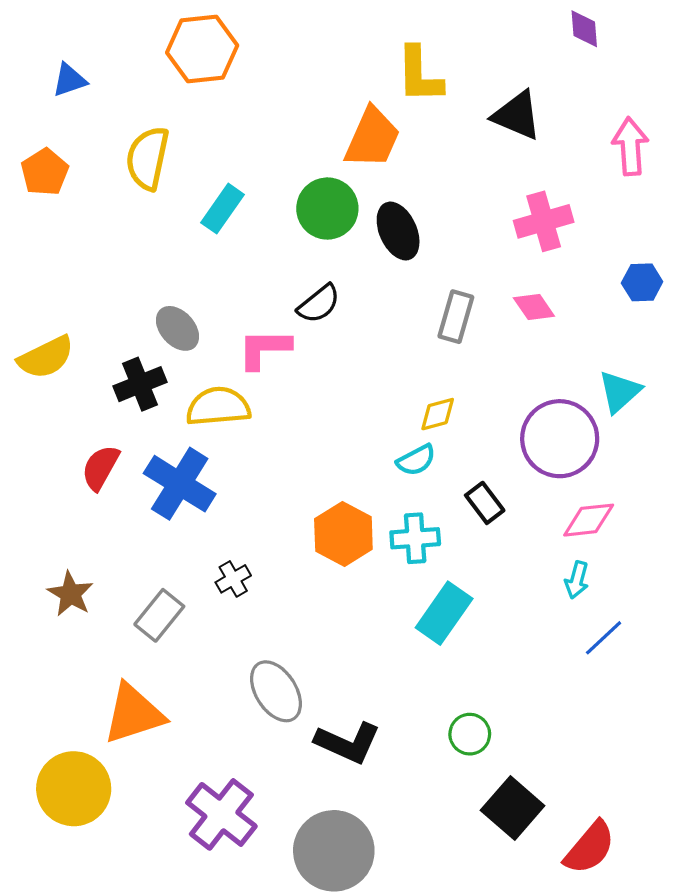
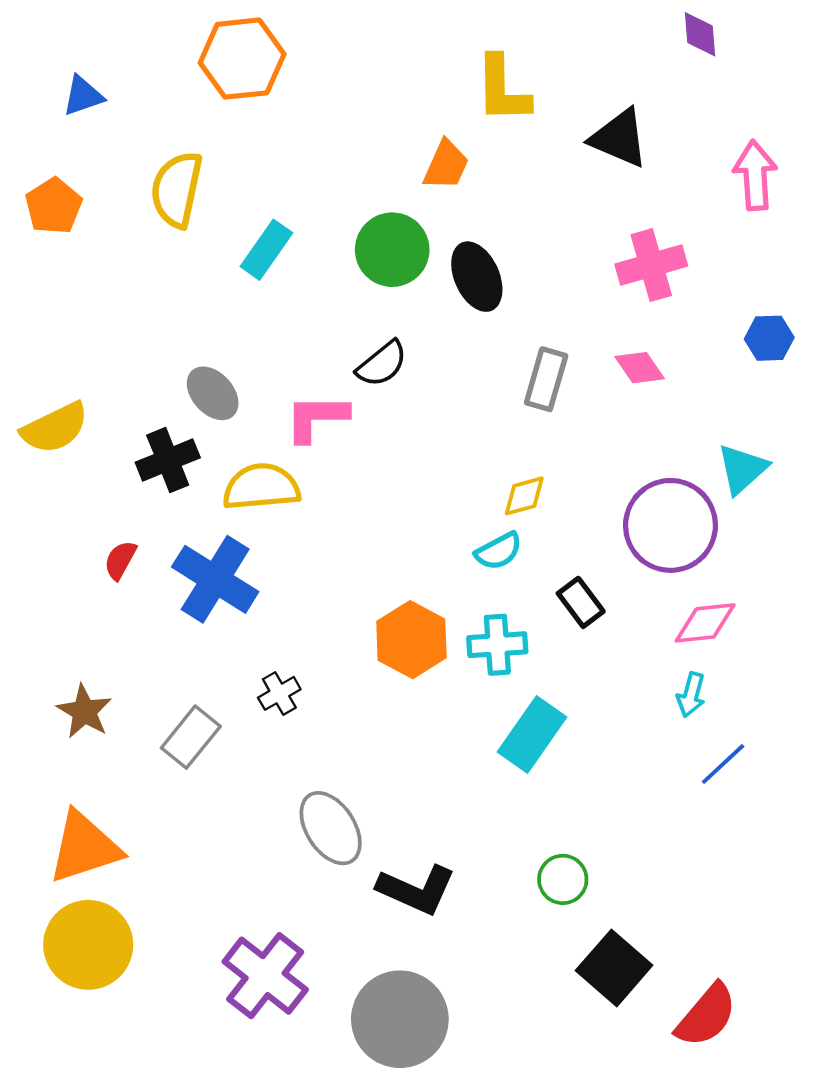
orange trapezoid: (372, 138) -> (446, 165), size x0.7
red semicircle: (100, 468) -> (120, 560), size x0.7
orange triangle: (134, 714) -> (84, 847), moved

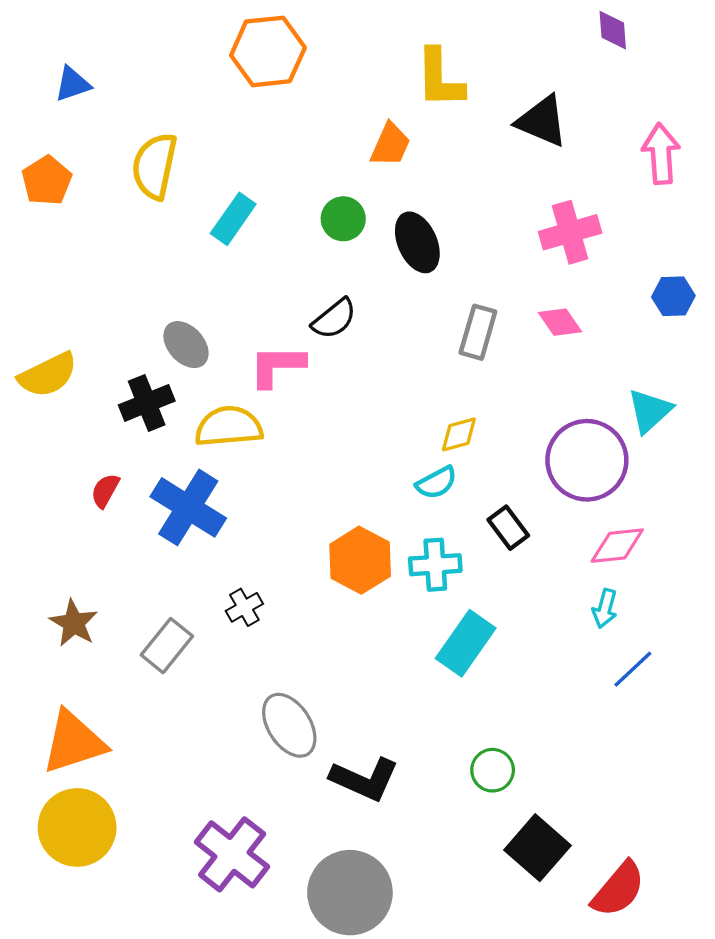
orange hexagon: (242, 59) -> (268, 51), moved
green circle: (392, 250) -> (343, 219), size x0.7

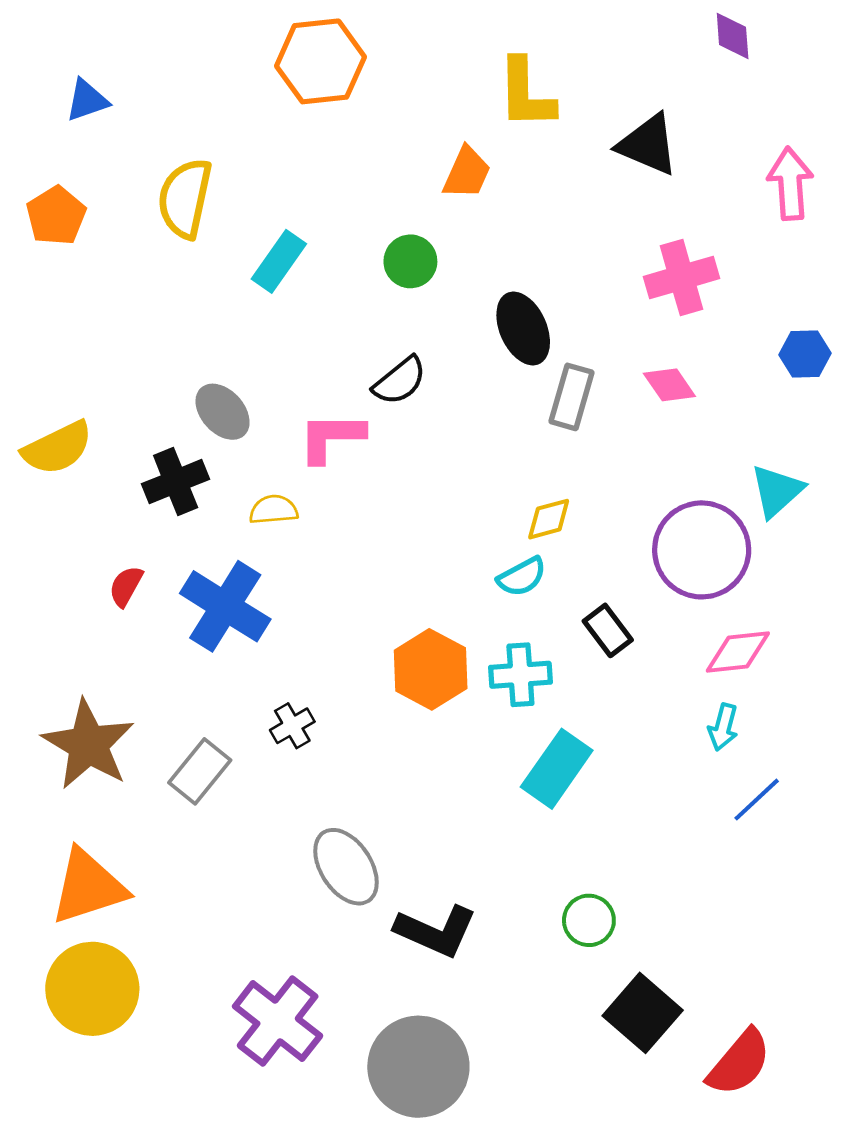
black ellipse: (417, 242) -> (523, 328), moved
yellow semicircle: (229, 427) -> (274, 510), size x0.6
brown star: (74, 623) -> (88, 745), size x1.6

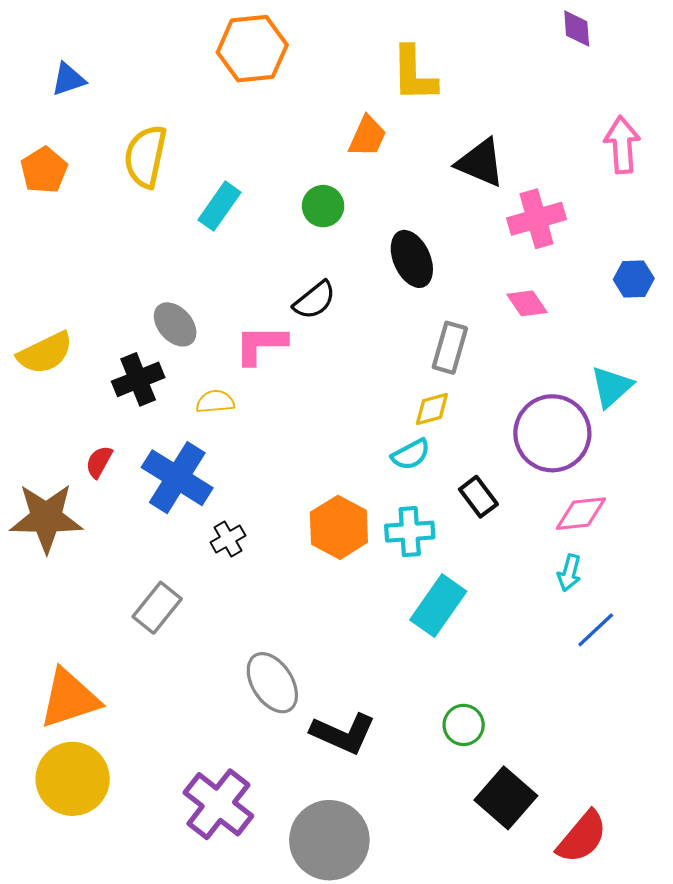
black triangle: (648, 145) -> (481, 163), moved
gray rectangle: (571, 397) -> (450, 348), moved
black cross: (292, 726) -> (228, 539), moved
brown star: (88, 745) -> (46, 518), moved, turned -30

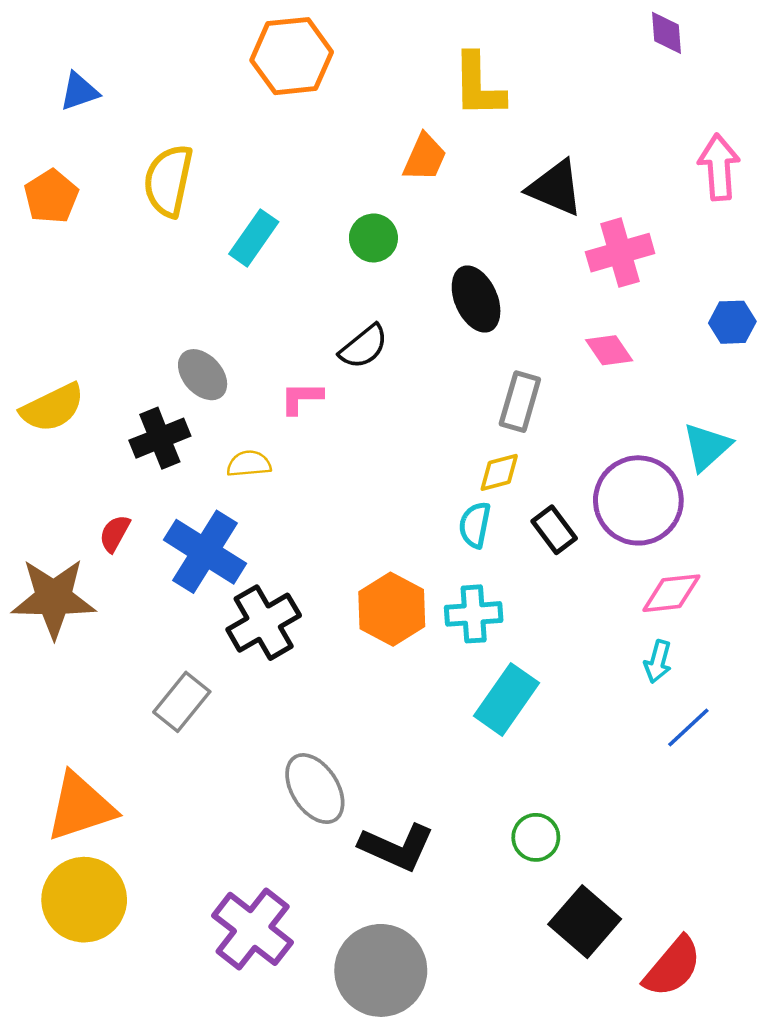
pink L-shape: (261, 345) -> (301, 398), size x0.7
cyan semicircle: (411, 454) -> (475, 525), turned 129
black rectangle: (478, 497) -> (554, 530), moved
black cross: (228, 539) -> (264, 623), size x1.8

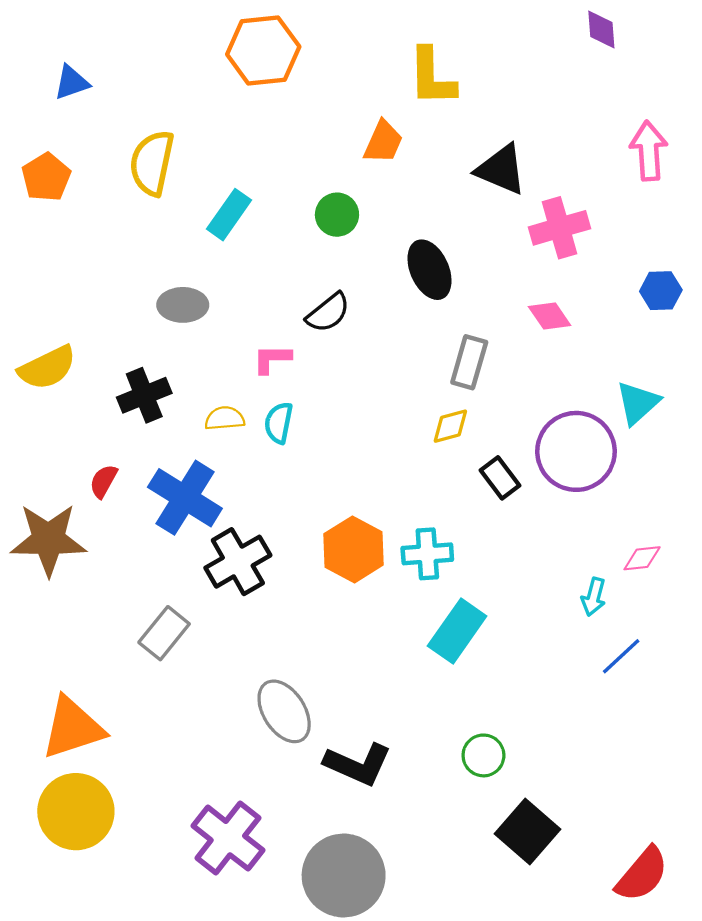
gray ellipse: (203, 375) -> (183, 305), moved, turned -48
cyan semicircle: (475, 525) -> (279, 423), moved
pink diamond: (671, 593) -> (642, 558), moved, size x0.7
red semicircle: (673, 967) -> (642, 874), moved

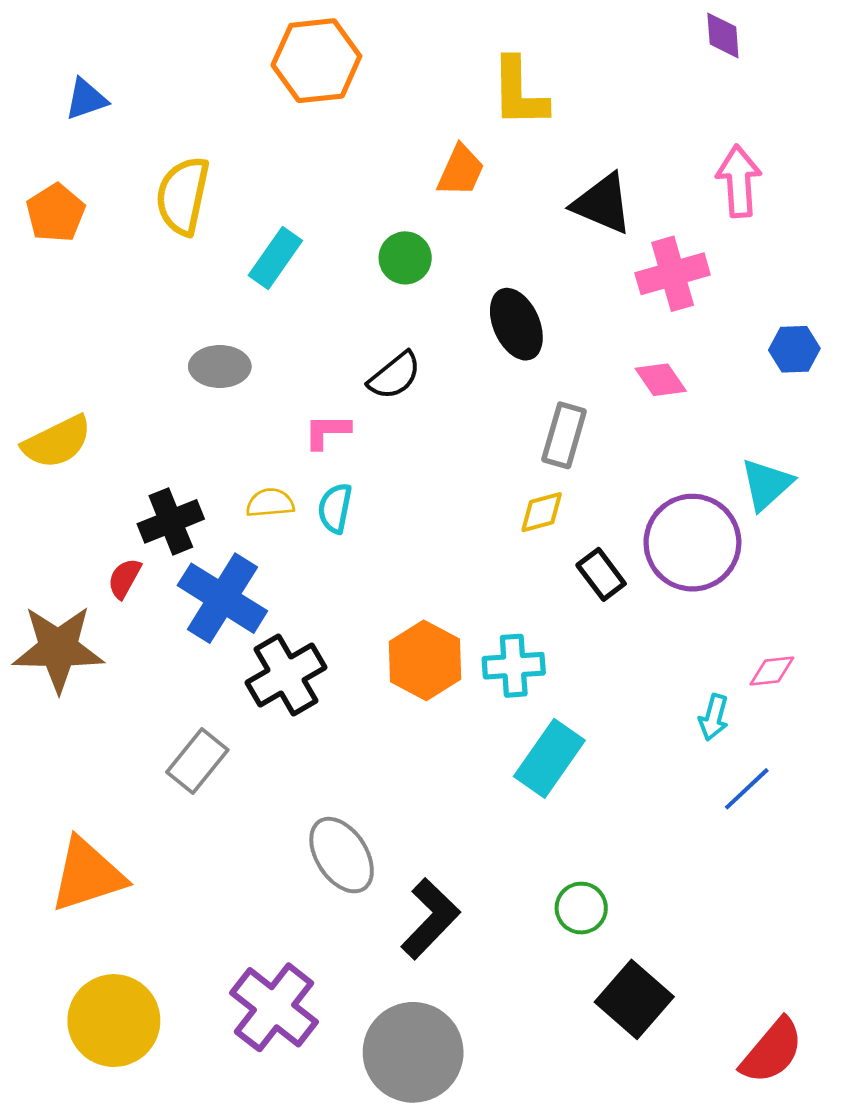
pink arrow: (649, 151) -> (739, 181), moved
black cross: (144, 395) -> (171, 521), moved
black L-shape: (358, 764) -> (430, 919), turned -70
yellow circle: (76, 812) -> (114, 1021), moved

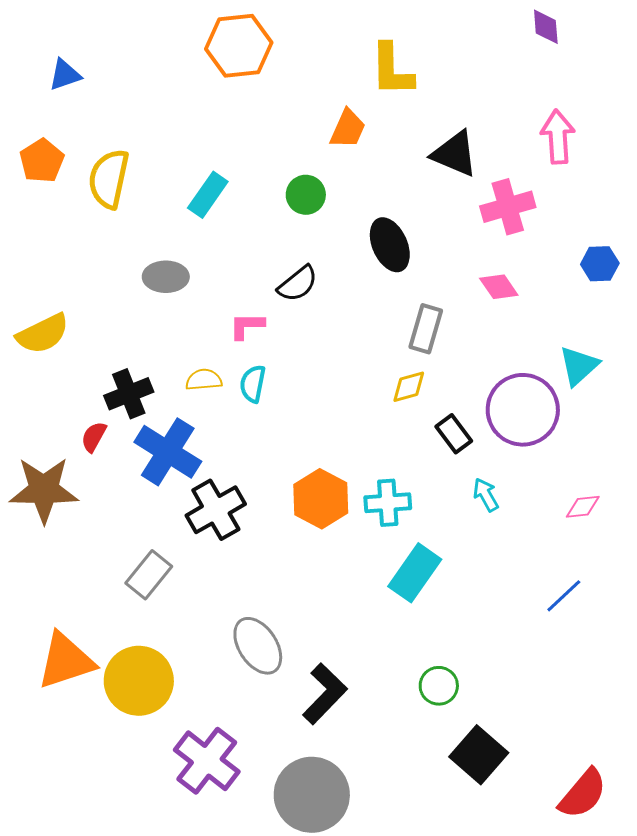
yellow semicircle: (183, 196) -> (109, 179), moved
cyan arrow: (714, 717) -> (486, 495), moved, turned 136
yellow circle: (114, 1021) -> (139, 681), moved

